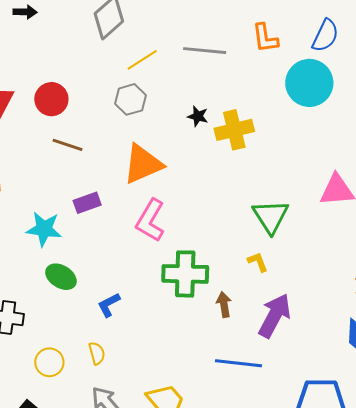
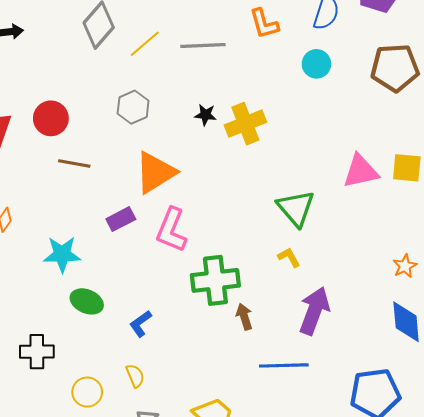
yellow line: (142, 60) -> (145, 44), moved
cyan circle: (309, 83) -> (316, 64), size x0.6
purple rectangle: (87, 203) -> (121, 219), moved
brown arrow: (224, 305) -> (244, 317), moved

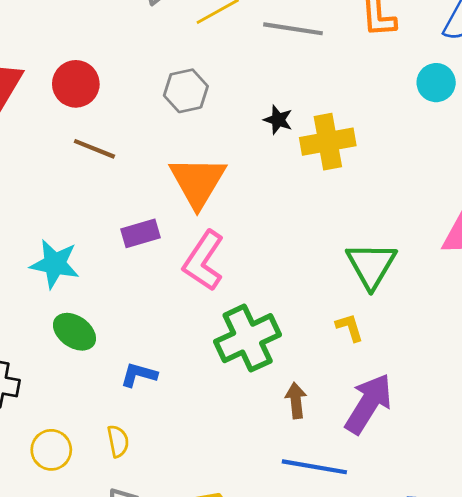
orange triangle: (155, 172) -> (198, 182), turned -39
green cross: (215, 280) -> (248, 338), turned -30
brown arrow: (244, 317) -> (296, 400), moved
blue L-shape: (141, 324) -> (139, 375), turned 40

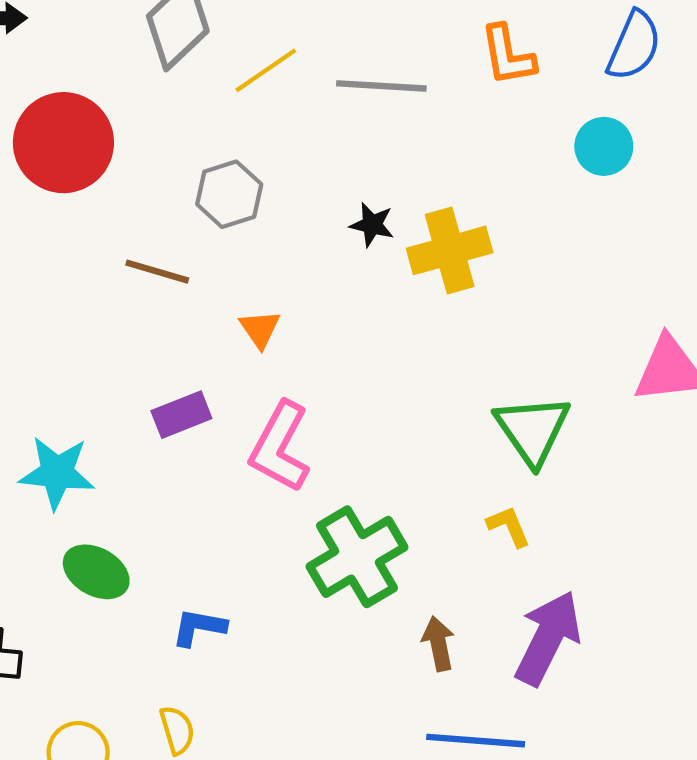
red circle: (76, 84) -> (63, 143), moved, size x1.4
brown line: (94, 149) -> (157, 272), moved
orange triangle: (198, 182) -> (260, 329), size x0.5

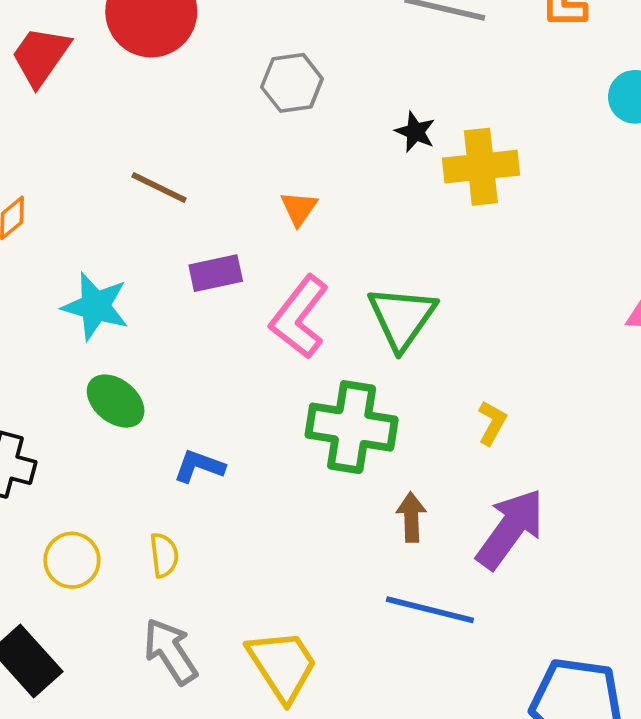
brown line: (157, 272) -> (159, 188), moved
green triangle: (532, 430) -> (402, 318), moved
yellow L-shape: (509, 526) -> (492, 423), turned 42
green cross: (357, 557) -> (352, 427), turned 30

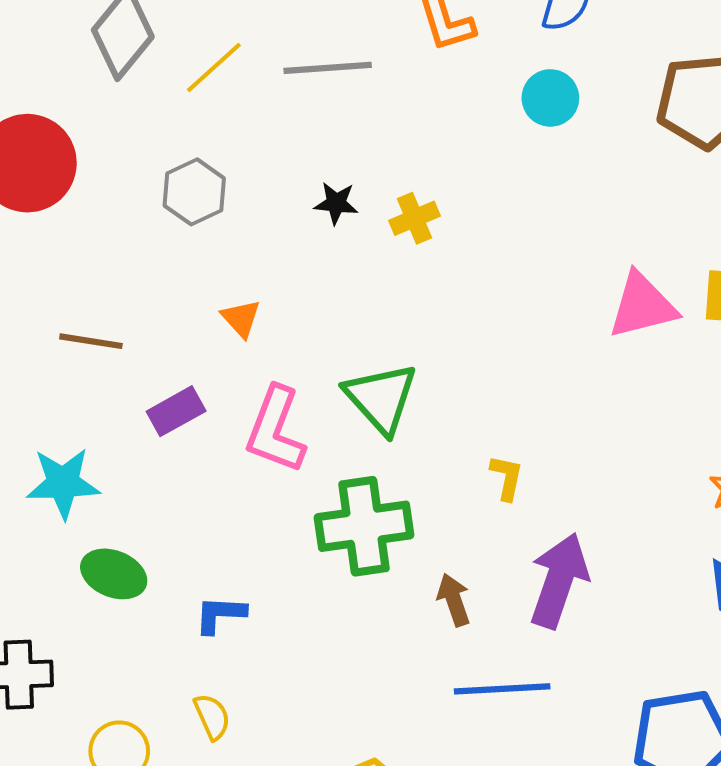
yellow cross: (481, 167) -> (414, 218), size x0.6

